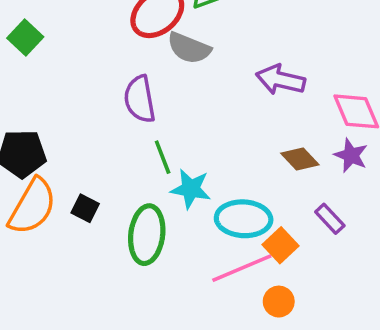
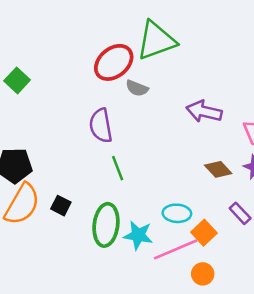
gray semicircle: (189, 48) -> (137, 88), size x0.7
cyan star: (191, 189) -> (138, 235), moved
cyan ellipse: (244, 219) -> (177, 213), size x0.7

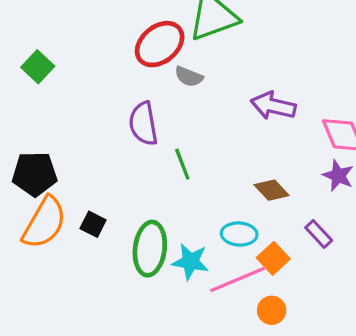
green line: (118, 168) -> (182, 164), moved
brown diamond: (218, 169) -> (272, 190), moved

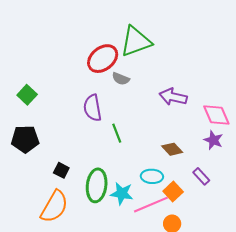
green square: (38, 67) -> (27, 95), moved
orange semicircle: (44, 223) -> (54, 207), moved

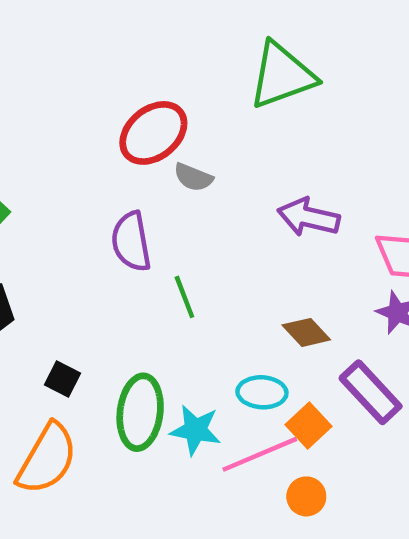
green triangle: (136, 41) -> (282, 75), moved
purple rectangle: (201, 176) -> (371, 392), size x1.6

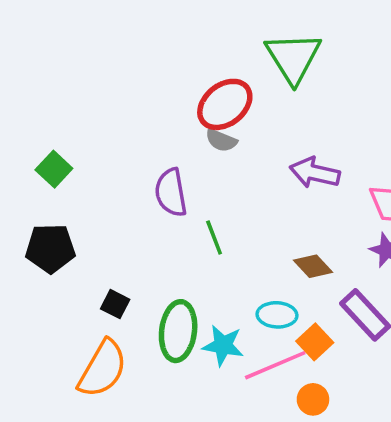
green triangle: (282, 75) -> (293, 58), turned -42
red ellipse: (153, 133) -> (225, 104), moved

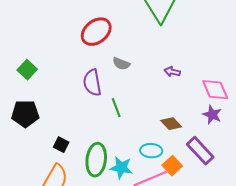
red ellipse: (225, 104) -> (96, 32), moved
gray semicircle: (221, 140) -> (121, 64), moved
purple arrow: (315, 173) -> (172, 72), size x0.6

